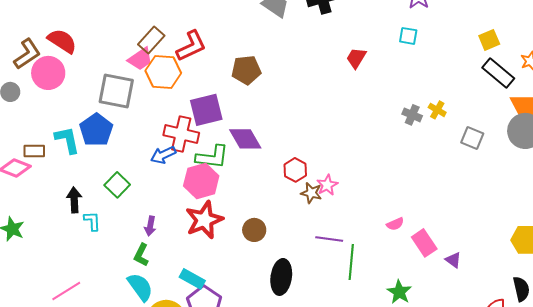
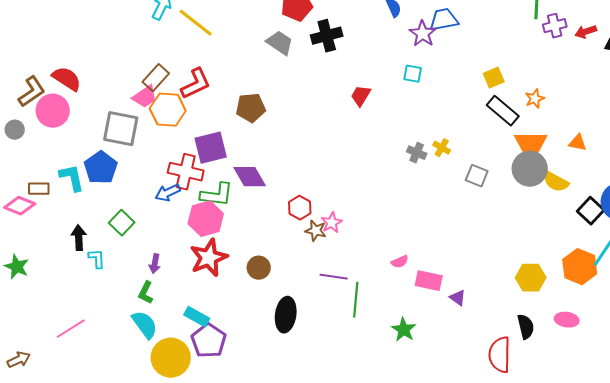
pink rectangle: (424, 243) -> (429, 281), turned -44

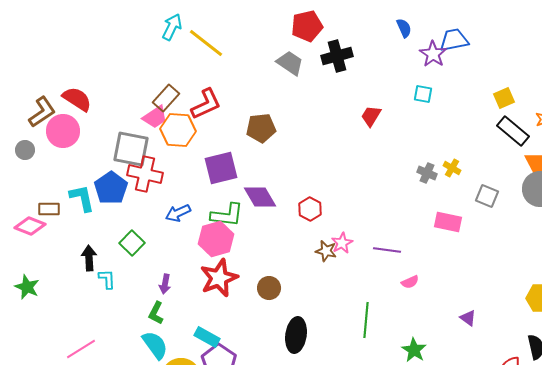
red cross: (186, 172) -> (145, 174), moved
red hexagon: (300, 208) -> (310, 209), moved
purple line: (334, 277) -> (387, 250), moved
pink rectangle: (429, 281) -> (448, 222), moved

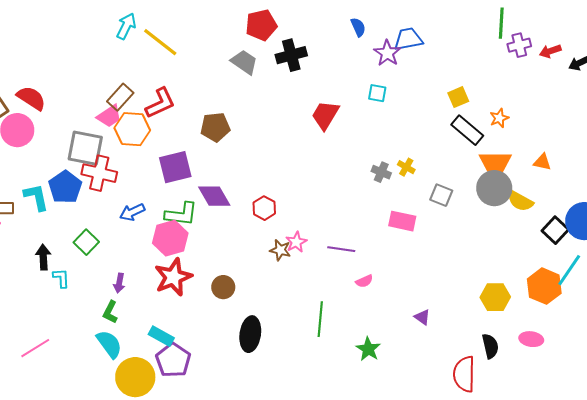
red trapezoid: (371, 116) -> (325, 115), size x1.4

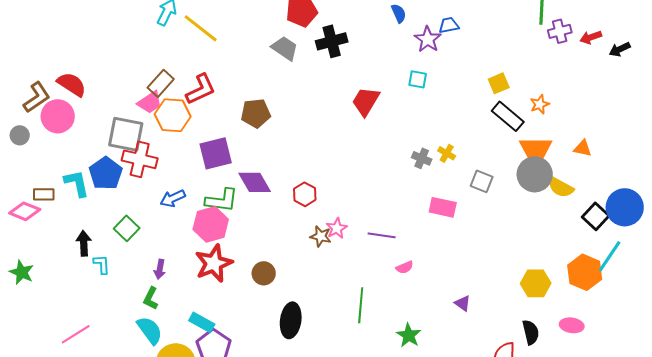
blue trapezoid: (408, 39) -> (449, 25), size x0.7

